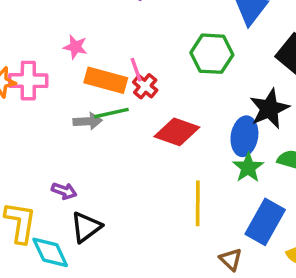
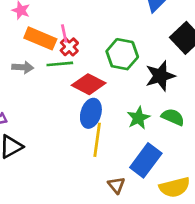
green hexagon: (212, 54) -> (122, 54), moved
green line: (111, 113) -> (60, 64), moved
blue ellipse: (244, 136) -> (91, 113), moved

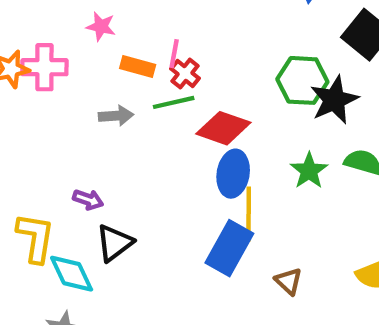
pink line: (64, 34) -> (174, 54), turned 30
orange rectangle: (40, 38) -> (138, 67), size x0.7
green hexagon: (122, 54) -> (302, 80), moved
blue rectangle: (146, 160) -> (229, 248), moved

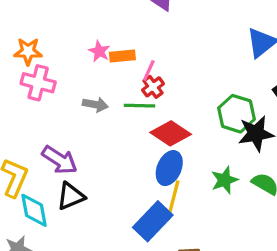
pink star: (101, 26) -> (99, 51), moved
pink cross: (44, 67) -> (38, 83), moved
orange rectangle: (138, 67) -> (122, 56), moved, turned -35
purple arrow: (88, 200) -> (60, 160), size x1.6

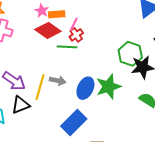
gray arrow: (95, 105) -> (58, 81), moved
red diamond: (171, 133) -> (48, 30), moved
green star: (225, 180) -> (108, 87), moved, size x1.4
yellow line: (173, 200) -> (40, 87), moved

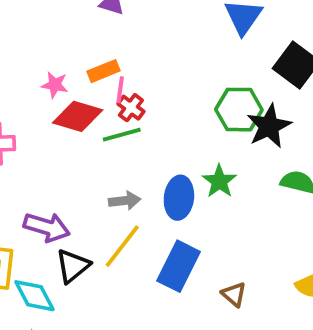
orange rectangle: (57, 14) -> (103, 71), moved
yellow line: (40, 87) -> (122, 246), moved, turned 40
green star: (108, 87) -> (219, 181), size x0.7

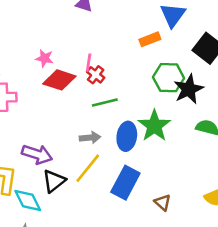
orange rectangle: (103, 71) -> (150, 39), moved
green line: (122, 135) -> (105, 102), moved
green star: (219, 181) -> (154, 126), size x1.4

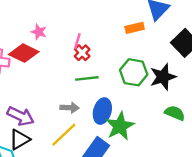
green hexagon: (169, 78) -> (134, 72), moved
red diamond: (59, 80) -> (24, 53), moved
green star: (154, 126) -> (120, 126), moved
black triangle: (54, 181) -> (19, 140), moved

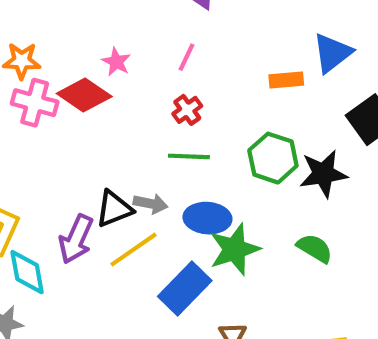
pink line: (77, 41) -> (186, 57), moved
blue ellipse: (102, 111) -> (207, 218), turned 70
green semicircle: (175, 113) -> (315, 248), moved
purple arrow: (21, 116) -> (76, 239), moved, turned 80
black triangle: (19, 140) -> (114, 209), moved

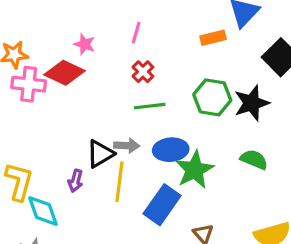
purple arrow: (76, 239) -> (75, 181), size x0.6
yellow line: (133, 250) -> (119, 182), turned -39

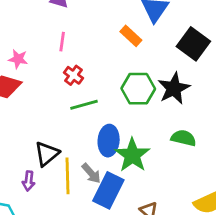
orange rectangle: (213, 38) -> (131, 36), turned 65
gray arrow: (127, 146) -> (91, 173), moved, turned 55
blue ellipse: (171, 150) -> (109, 141), turned -72

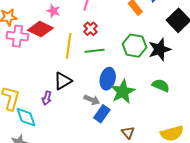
gray arrow: (91, 173) -> (92, 100), turned -35
yellow line: (68, 176) -> (69, 46), moved
blue rectangle: (108, 190) -> (102, 114), size x0.7

